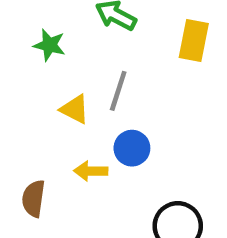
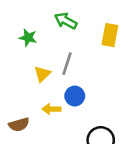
yellow triangle: (75, 109) -> (42, 74), turned 48
brown semicircle: (33, 199) -> (19, 125), turned -114

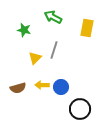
blue circle: (75, 96) -> (61, 87), moved
brown semicircle: (19, 125) -> (18, 88), moved

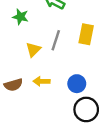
yellow rectangle: (87, 28) -> (86, 34), moved
blue circle: (61, 87) -> (77, 84), moved

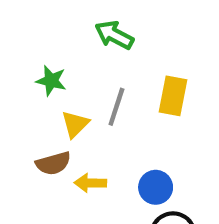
green star: (20, 17) -> (51, 81), moved
brown semicircle: (13, 85) -> (53, 163), moved

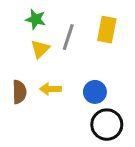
green star: (51, 81) -> (36, 19), moved
brown semicircle: (53, 163) -> (19, 92), moved, turned -75

